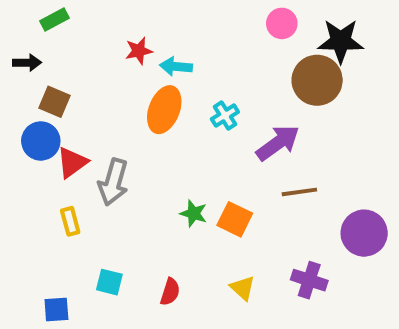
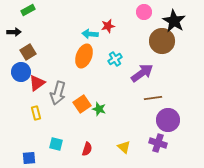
black star: (341, 41) -> (174, 21), turned 30
red star: (139, 51) -> (108, 26), moved
brown square: (55, 102) -> (28, 52), turned 35
orange square: (235, 219) -> (82, 104), moved, turned 30
purple circle: (364, 233) -> (168, 120), moved

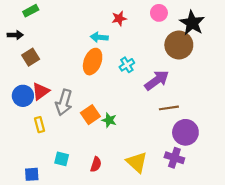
red star: (108, 26) -> (119, 18), moved
blue circle: (21, 72) -> (23, 96), moved
yellow triangle: (124, 147) -> (137, 162), size x1.5

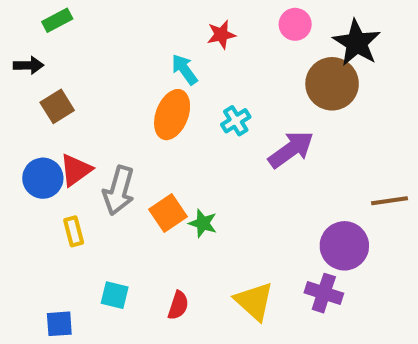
cyan arrow: (99, 37) -> (184, 69), turned 49
brown line: (169, 108) -> (389, 201), moved

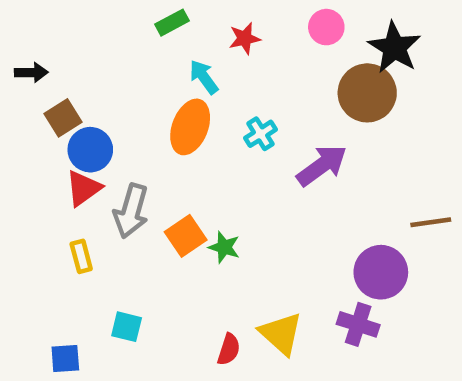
green rectangle: (57, 20) -> (172, 23), moved
blue circle: (43, 178) -> (90, 150), moved
red semicircle: (178, 305) -> (229, 349), moved

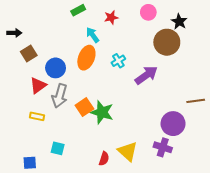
black star: (394, 48) -> (179, 22), size x0.7
blue circle: (90, 150) -> (56, 68), moved
green star: (224, 247) -> (102, 112), size x1.6
yellow rectangle: (81, 256) -> (37, 116), turned -64

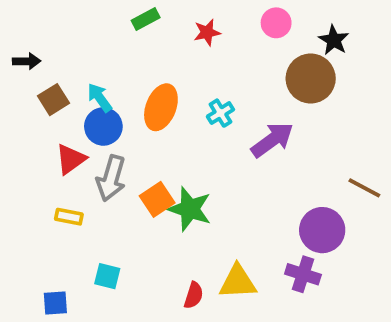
cyan arrow: (93, 35) -> (100, 98), moved
brown line: (196, 101) -> (364, 188), turned 36
yellow triangle: (128, 151) -> (238, 282), turned -45

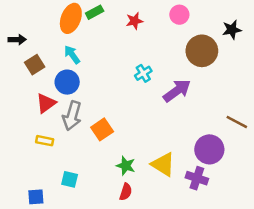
black star: (334, 40) -> (232, 30), moved, turned 30
cyan arrow: (100, 98) -> (72, 55), moved
orange ellipse: (161, 107) -> (71, 18), moved
green star: (190, 209) -> (126, 166), moved, size x0.7
yellow triangle: (238, 282) -> (163, 164), moved, turned 35

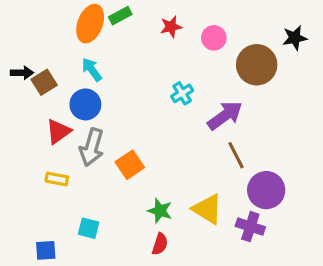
pink circle: (179, 15) -> (214, 38), moved
black arrow: (17, 40) -> (22, 73), moved
brown line: (237, 122) -> (236, 155), moved, turned 35

